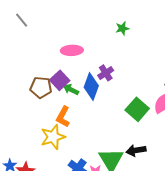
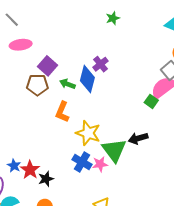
pink ellipse: (72, 50) -> (21, 45), moved
purple square: (60, 80) -> (48, 66), moved
green square: (137, 109) -> (151, 101), moved, size x0.6
yellow star: (53, 137) -> (88, 133), moved, turned -30

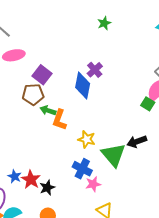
green arrow: (67, 84) -> (48, 110), moved
yellow star: (88, 133) -> (87, 139), size x0.7
pink star: (100, 164) -> (93, 184), moved

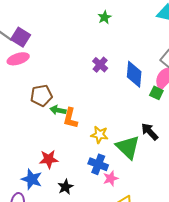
purple square: (42, 75) -> (21, 37), moved
blue diamond: (83, 86) -> (134, 74), moved
black arrow: (137, 142) -> (150, 132), turned 72
blue star: (15, 176) -> (32, 179), size x1.5
red star: (31, 180) -> (49, 159), moved, turned -30

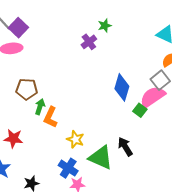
purple cross: (100, 65) -> (89, 42), moved
green arrow: (58, 110) -> (40, 107), turned 84
green triangle: (128, 147) -> (101, 158), turned -32
red star: (49, 159) -> (13, 139), moved

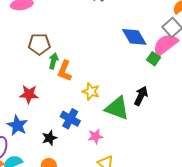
blue diamond: (122, 87) -> (134, 37), turned -44
black arrow: (125, 147) -> (141, 96), turned 60
blue cross: (68, 168) -> (70, 119), moved

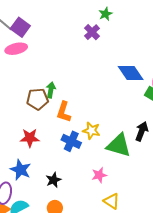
brown pentagon: (39, 44) -> (38, 99), moved
green arrow: (54, 61) -> (51, 90), moved
blue cross: (70, 119) -> (71, 141), moved

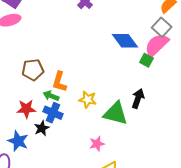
green arrow: (51, 90) -> (51, 96), moved, turned -77
blue cross: (71, 141) -> (53, 113), moved
black star: (53, 180) -> (42, 128), moved

